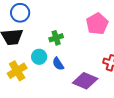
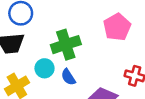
green cross: (56, 38) -> (66, 45), size x1.6

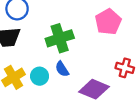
cyan circle: (45, 68) -> (40, 76), moved

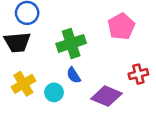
red cross: (125, 68) -> (138, 74), turned -30
cyan circle: (40, 76) -> (54, 92), moved

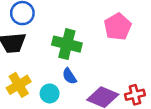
green cross: (71, 43) -> (67, 44), turned 32
red cross: (138, 74) -> (135, 95), moved

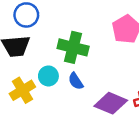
cyan circle: (50, 93) -> (48, 76), moved

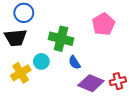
blue semicircle: (76, 81) -> (74, 62), moved

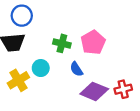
pink pentagon: (103, 24) -> (93, 42), moved
green cross: (61, 39) -> (62, 43), size x0.7

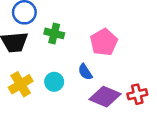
green cross: (62, 43) -> (54, 33), moved
cyan circle: (41, 68) -> (54, 82), moved

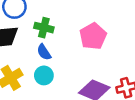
blue semicircle: (85, 72) -> (44, 52), moved

